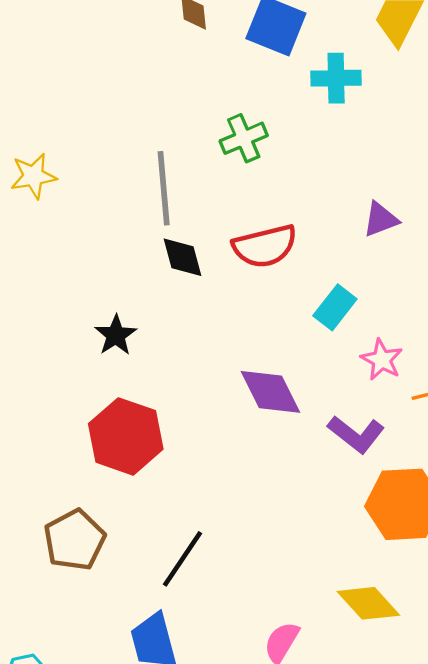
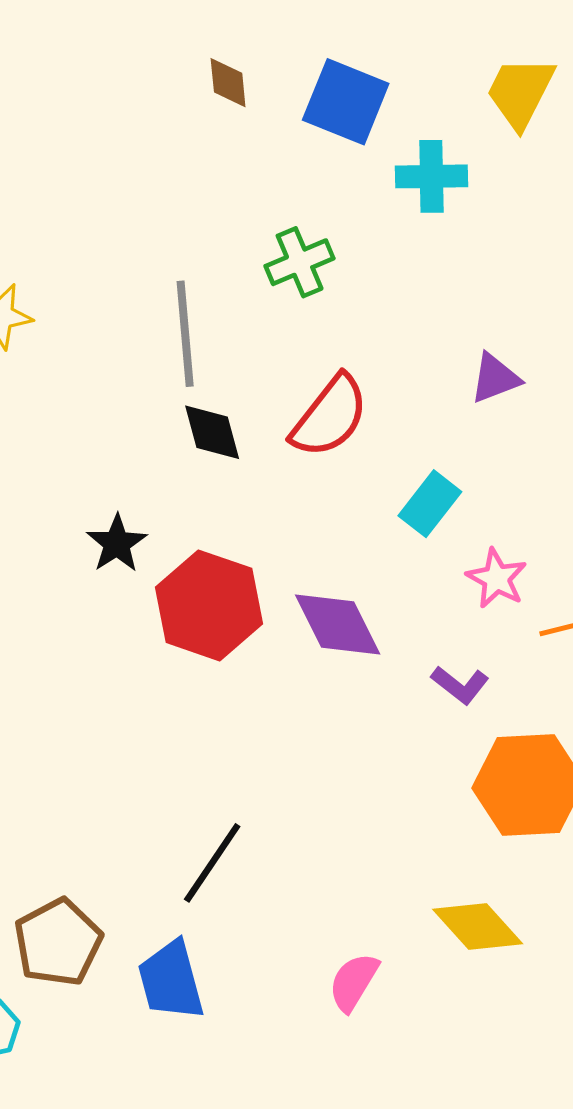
red semicircle: (265, 246) -> (330, 416), turned -38
purple L-shape: (356, 434) -> (460, 685), size x0.7
red hexagon: (126, 436) -> (209, 605), moved
brown pentagon: (75, 540) -> (58, 942), moved

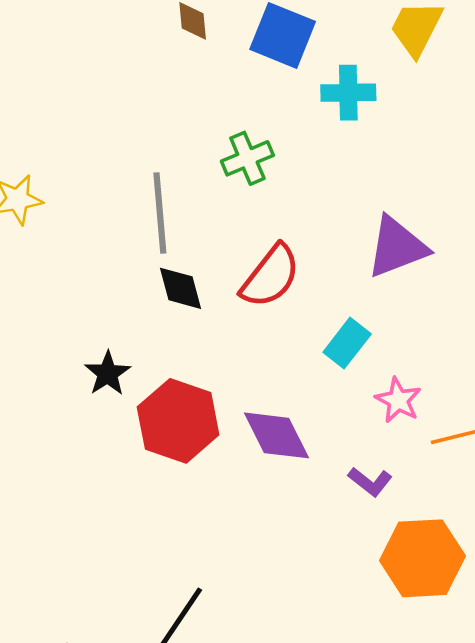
purple triangle: (495, 378) -> (397, 247), size x1.6

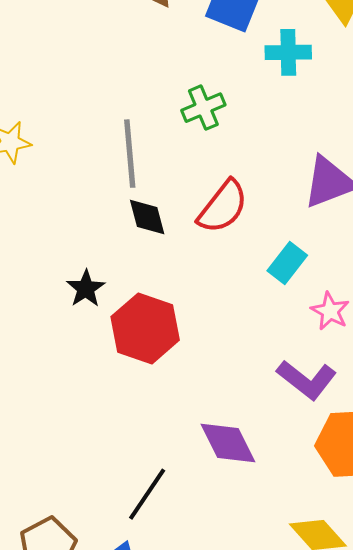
purple diamond: (277, 435) -> (228, 443), moved
purple L-shape: (370, 482) -> (307, 380), size x1.6

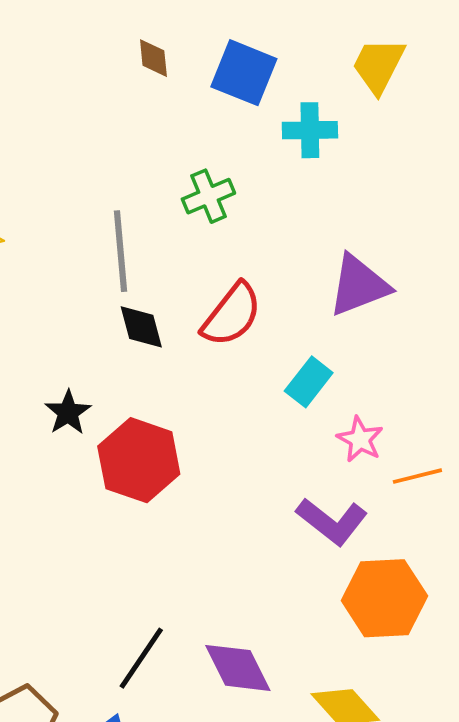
purple diamond: (228, 443) -> (238, 668), moved

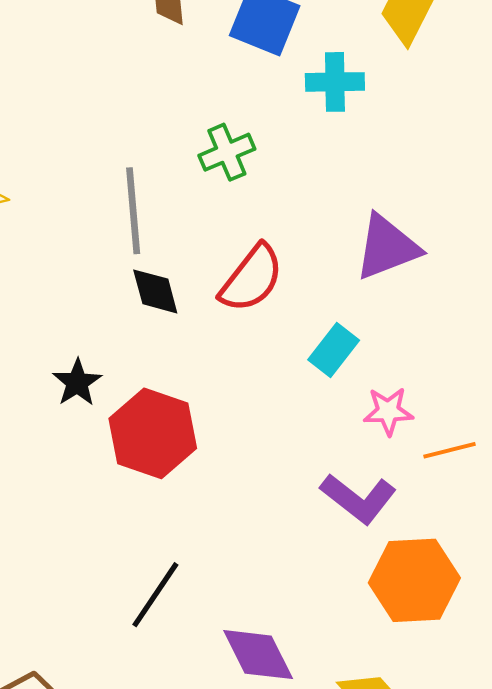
pink star: (360, 439) -> (388, 411), turned -30
black line: (141, 658) -> (155, 595), moved

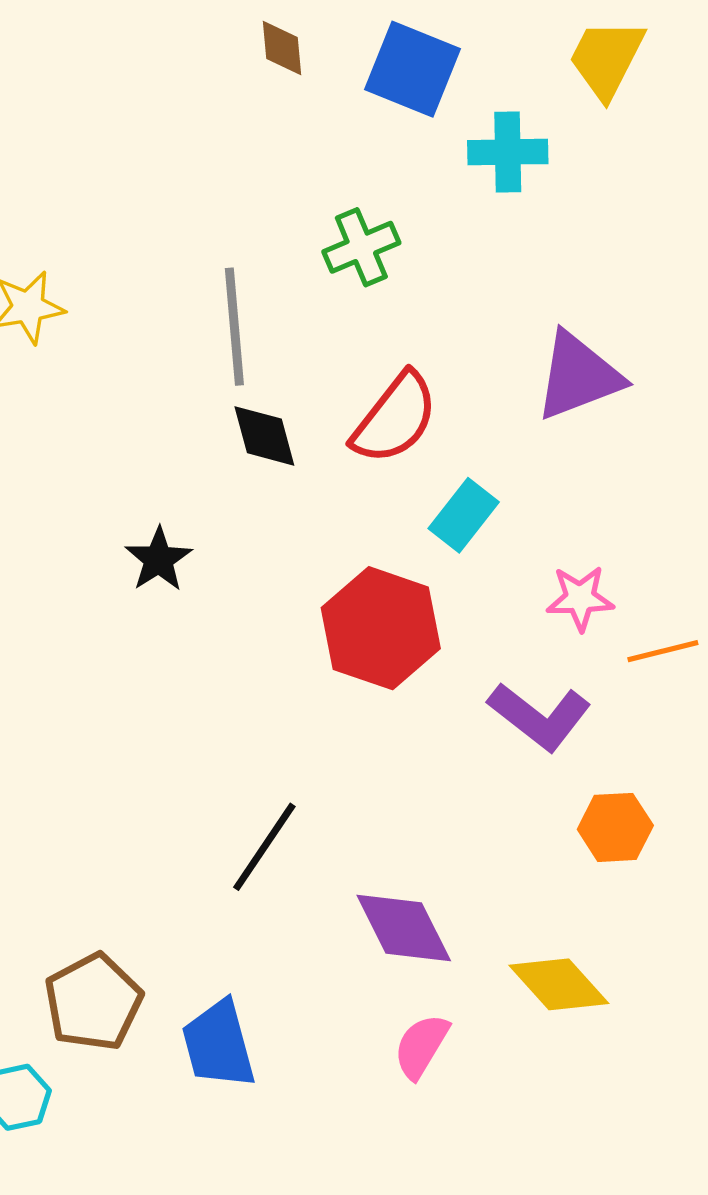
cyan rectangle: (334, 350) -> (464, 515), moved
red hexagon: (153, 433) -> (381, 628), moved
orange hexagon: (414, 580) -> (615, 827), size x0.6

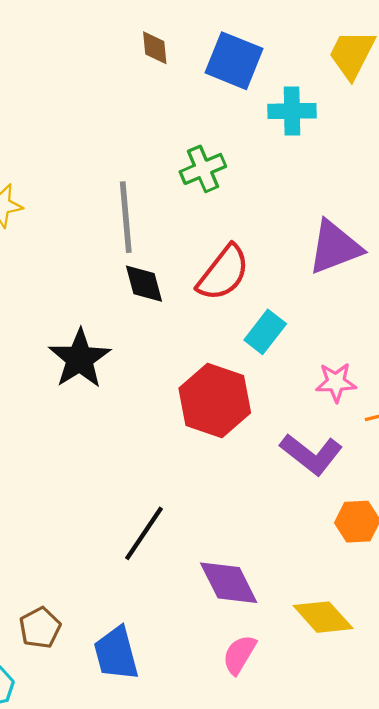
black star: (159, 559) -> (80, 359), size x1.5
brown pentagon: (93, 1002) -> (40, 628), size x0.7

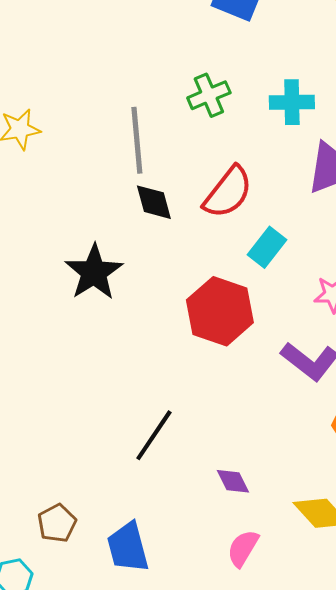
cyan cross: (292, 111) -> (292, 102), moved
purple diamond: (229, 583) -> (233, 481), size x0.6

